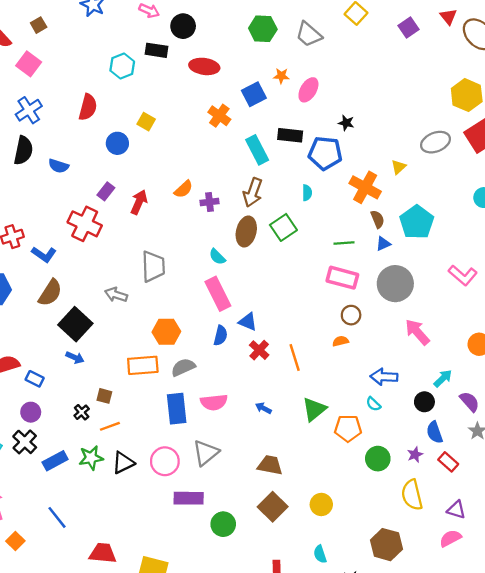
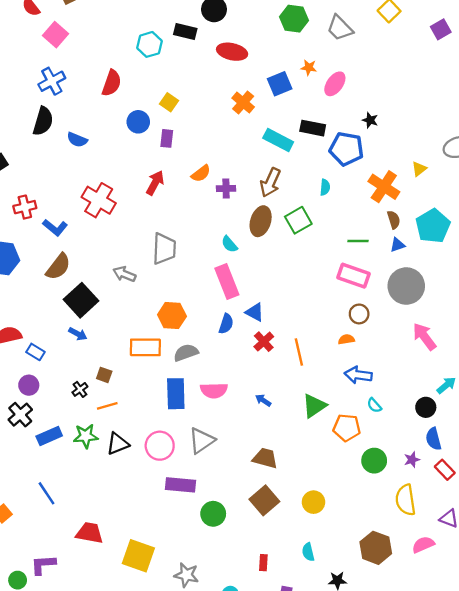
cyan rectangle: (257, 150) -> (278, 140), turned -40
purple rectangle: (106, 191) -> (167, 138), moved, turned -36
blue arrow: (384, 377) -> (358, 375), moved
pink semicircle: (450, 538) -> (423, 545), moved

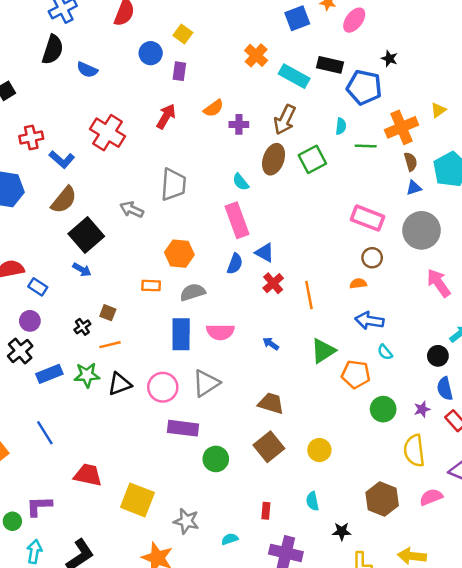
orange cross: (243, 103) -> (256, 55), moved
orange cross: (384, 187) -> (401, 127), turned 32
green line: (358, 241) -> (366, 146), moved
orange rectangle: (145, 347) -> (151, 286), size x0.6

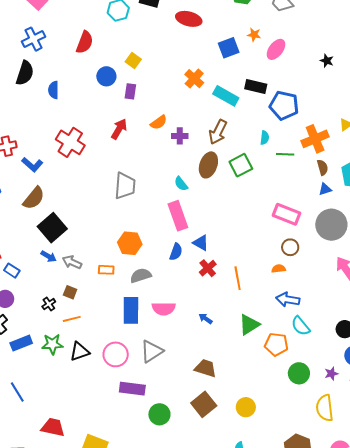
black star: (389, 59) -> (327, 61), moved
blue semicircle: (87, 70) -> (54, 90), turned 66
gray arrow: (132, 209) -> (72, 262), moved
cyan semicircle: (385, 352) -> (301, 326), size x1.5

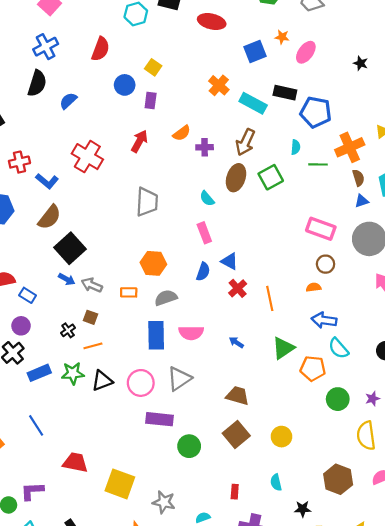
blue semicircle: (54, 90) -> (68, 101), turned 48
pink rectangle: (178, 216) -> (204, 233), size x0.7

